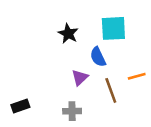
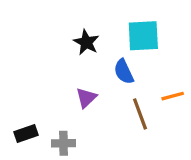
purple triangle: (80, 78) -> (86, 98), moved
gray cross: (72, 111) -> (63, 143), moved

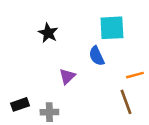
black star: (86, 42) -> (48, 33), moved
brown line: (140, 114) -> (126, 102), moved

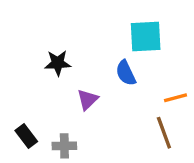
black star: (48, 33) -> (58, 63), moved, turned -30
black rectangle: (20, 104) -> (26, 136), turned 72

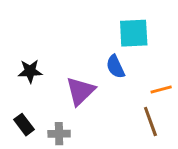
black star: (58, 63) -> (30, 71), moved
purple triangle: (88, 99) -> (80, 91), size x1.5

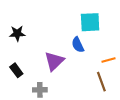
black star: (30, 71) -> (17, 33), moved
black rectangle: (24, 125) -> (16, 70), moved

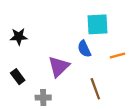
orange line: (109, 60) -> (118, 55), moved
brown line: (101, 82) -> (95, 89), moved

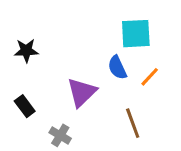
orange line: (118, 55) -> (150, 77), moved, turned -32
gray cross: (43, 98) -> (60, 135), turned 32

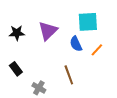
purple triangle: (82, 92) -> (48, 31), moved
brown line: (133, 123) -> (69, 75), moved

